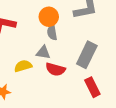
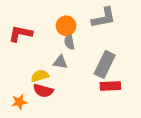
red semicircle: (55, 69) -> (43, 91), moved
red rectangle: (92, 87) -> (110, 86), moved, turned -66

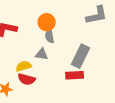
gray L-shape: (104, 18) -> (97, 15), moved
red rectangle: (110, 86) -> (75, 75), moved

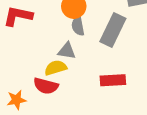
gray rectangle: (81, 56) -> (113, 30), moved
yellow semicircle: (24, 66) -> (56, 68), moved

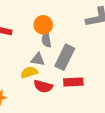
gray rectangle: (113, 30) -> (65, 57), moved
red semicircle: (46, 86) -> (43, 86), moved

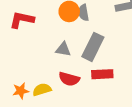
gray semicircle: (46, 40) -> (83, 13), moved
yellow semicircle: (29, 72) -> (42, 90), moved

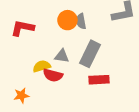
red semicircle: (69, 79) -> (53, 75), moved
yellow semicircle: (42, 90) -> (42, 66), moved

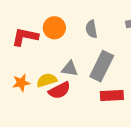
orange circle: (67, 20) -> (54, 28), moved
red semicircle: (53, 75) -> (59, 90), turned -42
orange star: (21, 95) -> (21, 83), moved

